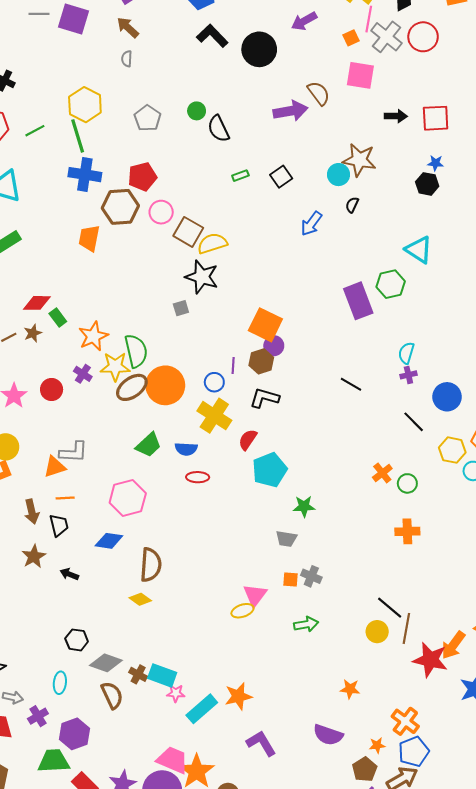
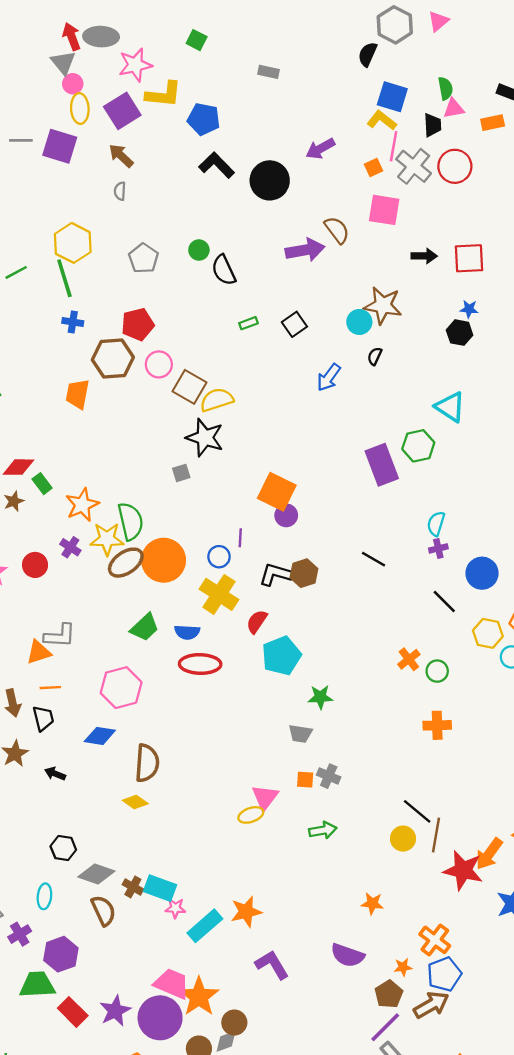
blue cross: (85, 175) -> (73, 322), size x0.6
brown hexagon: (261, 361) -> (304, 573), moved
red ellipse: (198, 477) -> (200, 664), size x1.6

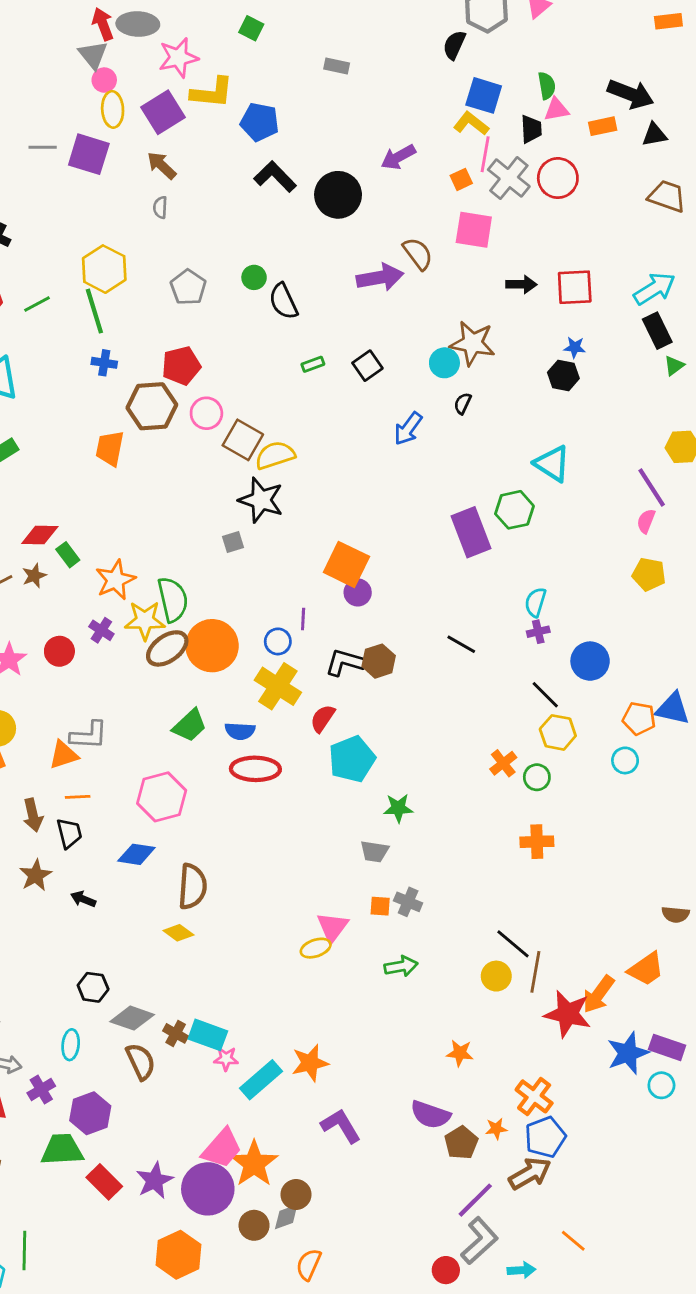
yellow hexagon: (488, 633) -> (558, 732), moved
pink trapezoid: (172, 984) -> (222, 1148), turned 108
brown pentagon: (389, 994) -> (461, 1143), moved

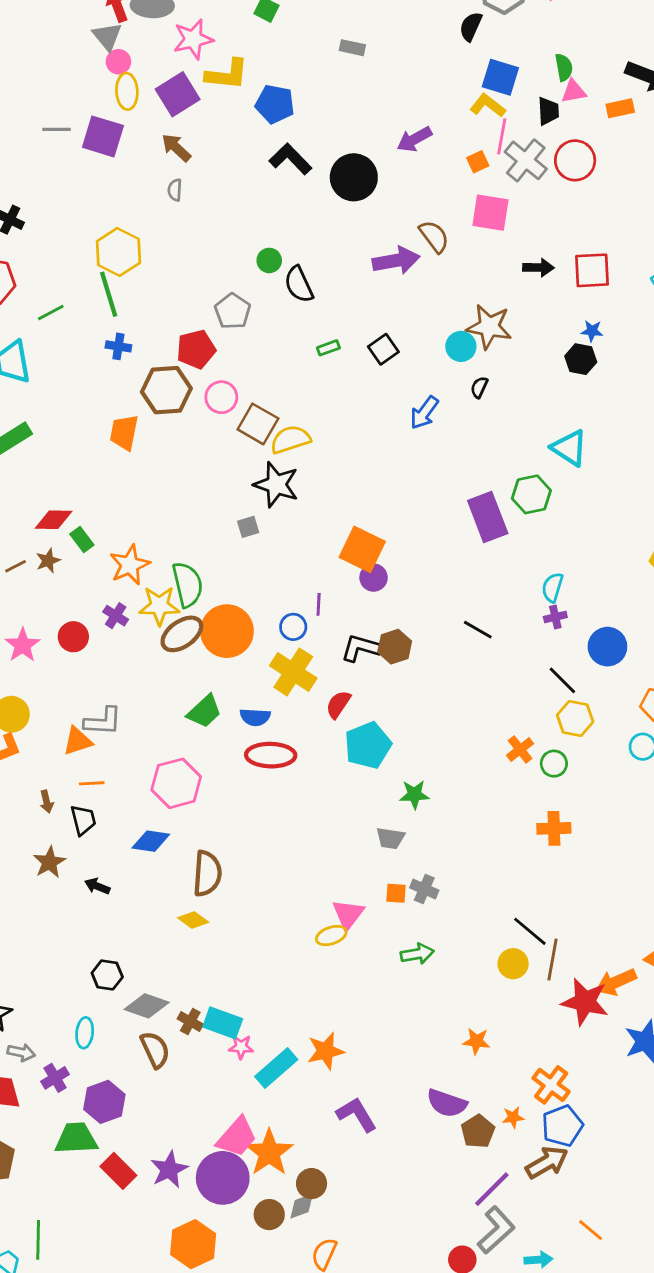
gray pentagon: (188, 287) -> (233, 311), moved
green line: (37, 304) -> (51, 313), moved
brown arrow: (33, 815) -> (47, 802), size x0.7
orange arrow: (598, 994) -> (616, 982), turned 30

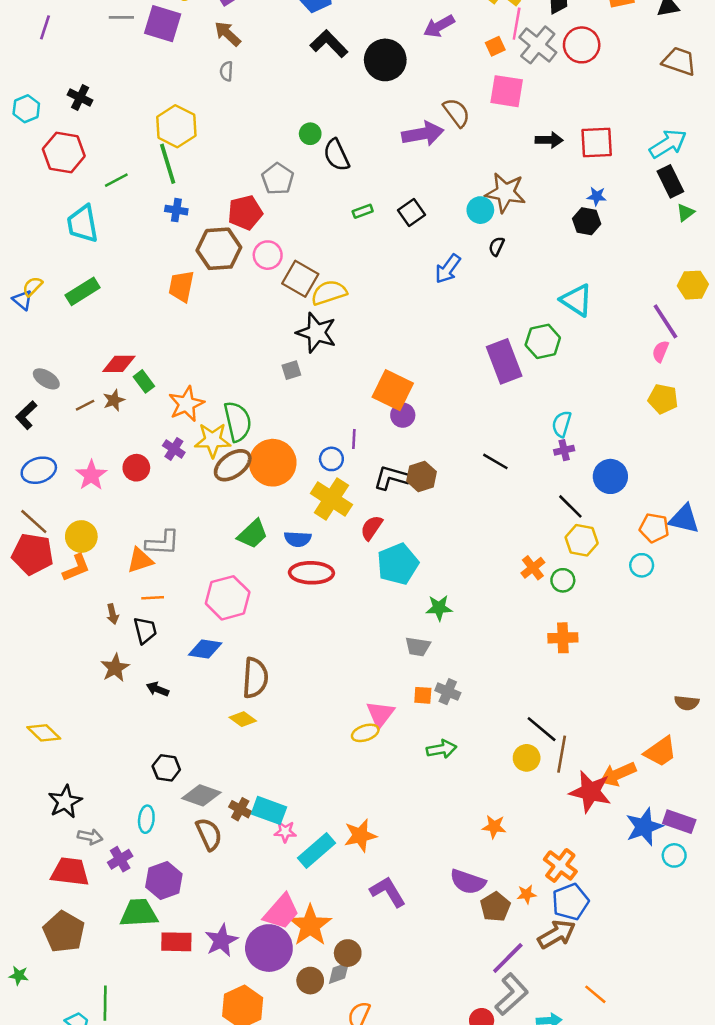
red rectangle: (118, 1171) -> (176, 942), turned -44

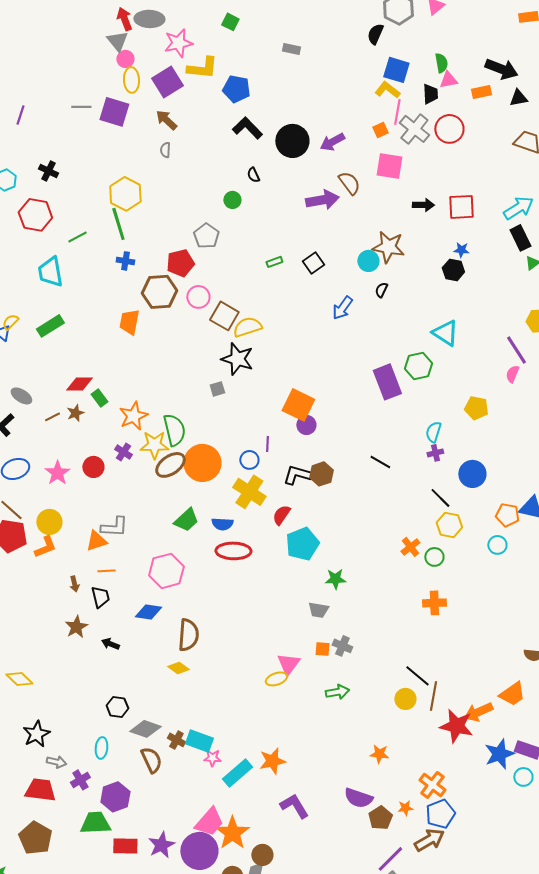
purple arrow: (439, 26) -> (332, 142), moved
black semicircle: (336, 155) -> (253, 175), moved, size x0.6
yellow pentagon: (663, 399) -> (476, 408), moved

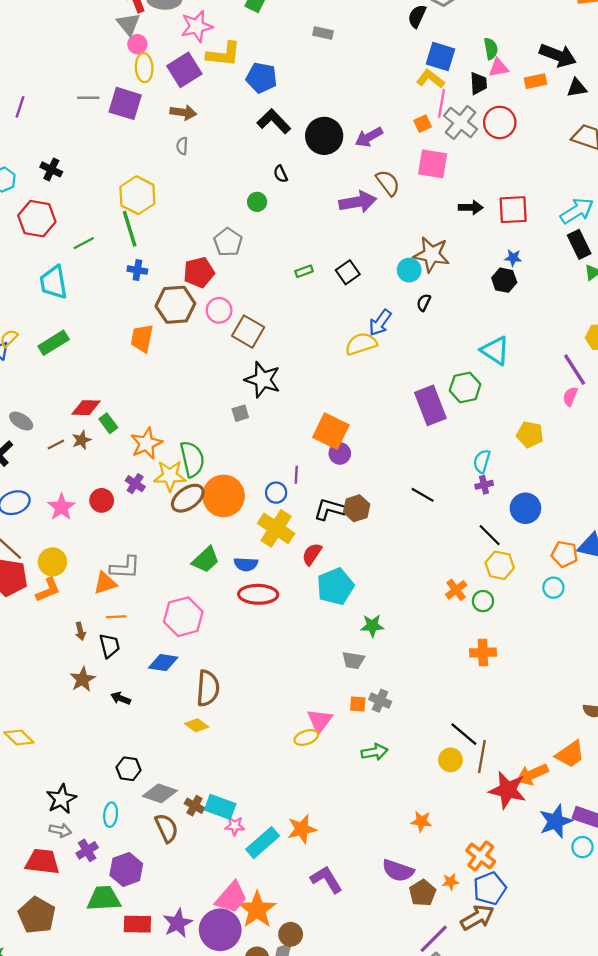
brown arrow: (166, 120) -> (183, 112), turned 145
yellow semicircle: (247, 327) -> (361, 344), moved
black star: (36, 734) -> (61, 799), moved

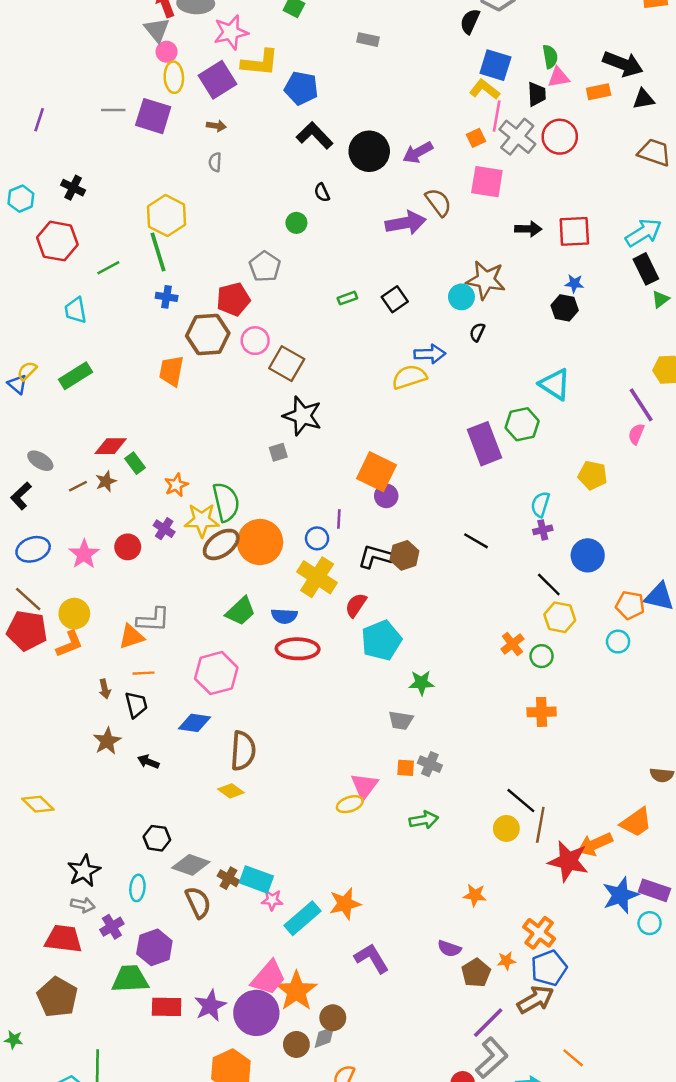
brown arrow: (183, 112) -> (216, 126), size x0.7
cyan trapezoid: (54, 282) -> (76, 310), size x0.7
blue arrow: (380, 323) -> (430, 354), turned -128
orange star: (146, 443) -> (176, 485), size x0.7
purple semicircle: (398, 871) -> (449, 949), size x0.7

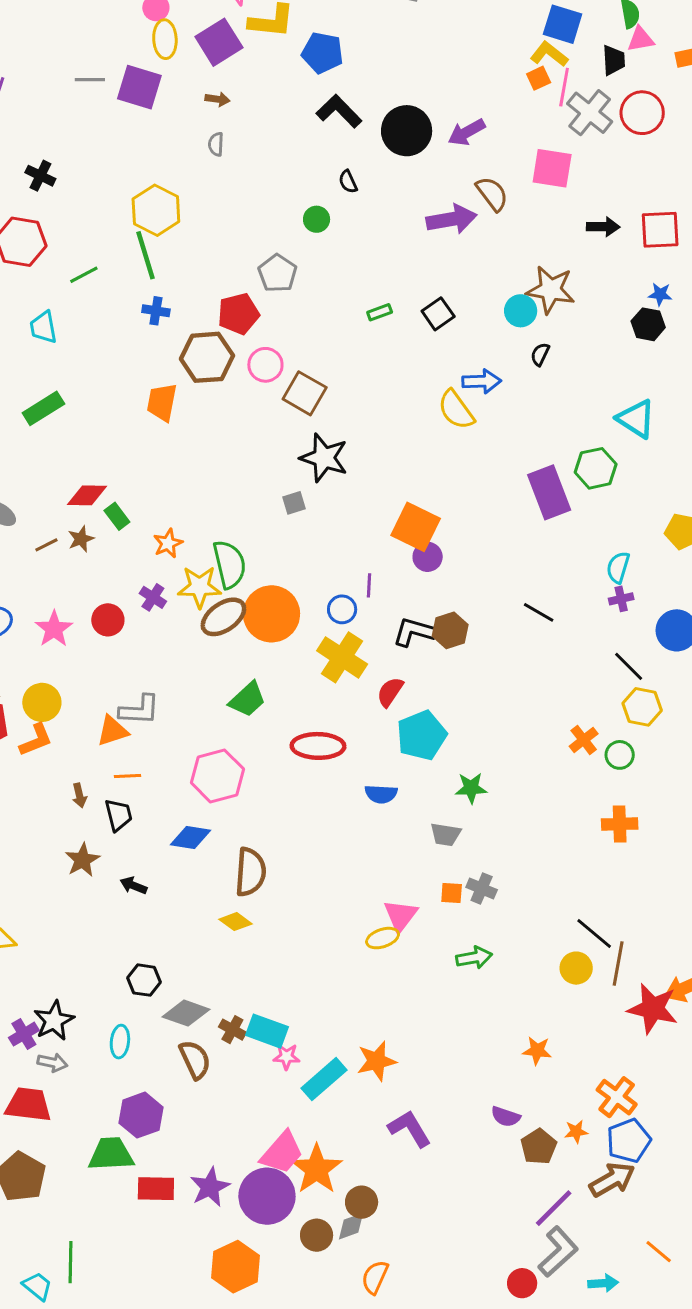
orange square: (476, 138) -> (539, 78), moved
yellow semicircle: (409, 377) -> (456, 410), turned -108
blue semicircle: (284, 616) -> (381, 794), moved
purple cross: (112, 927) -> (24, 1034), moved

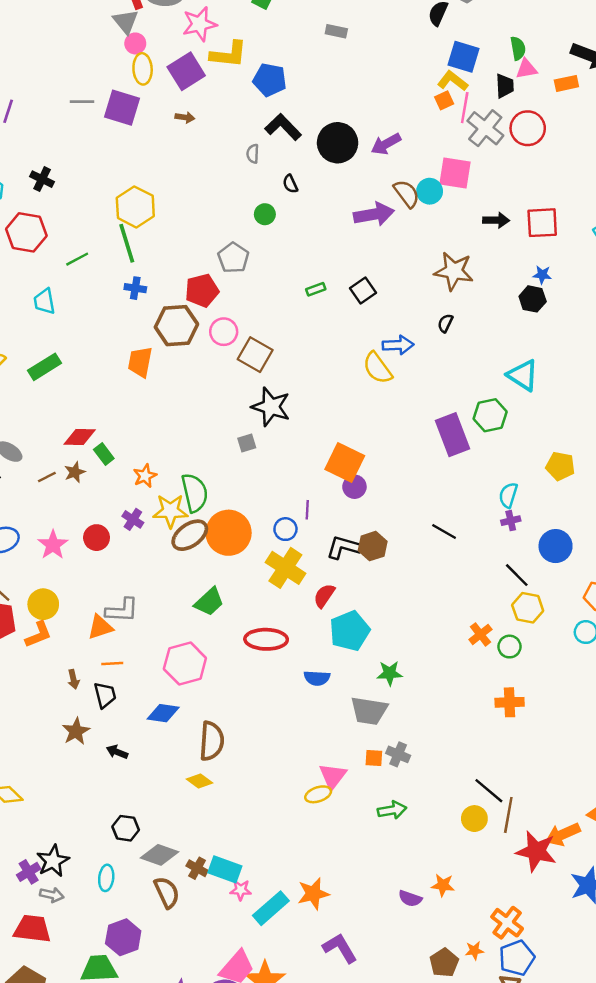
gray semicircle: (216, 144) -> (253, 154), moved
cyan circle: (521, 311) -> (430, 191), moved
gray trapezoid: (446, 834) -> (369, 711), size x1.5
purple semicircle: (506, 1117) -> (410, 898), moved

